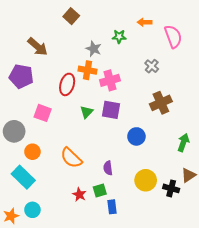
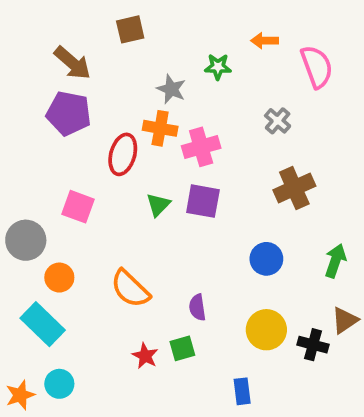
brown square: (71, 16) -> (130, 29), turned 35
brown arrow: (38, 47) -> (72, 63), moved
purple pentagon: (21, 76) -> (69, 113), moved
blue circle: (136, 136) -> (266, 259), moved
blue rectangle: (112, 207) -> (242, 391), moved

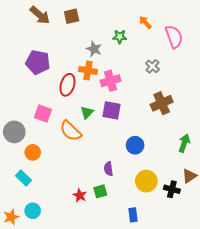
orange arrow: (265, 41) -> (145, 22), turned 48
brown arrow: (72, 63) -> (40, 15), moved
blue circle: (266, 259) -> (135, 145), moved
orange semicircle: (130, 289) -> (71, 131), moved
cyan rectangle: (43, 324) -> (23, 178), size x0.7

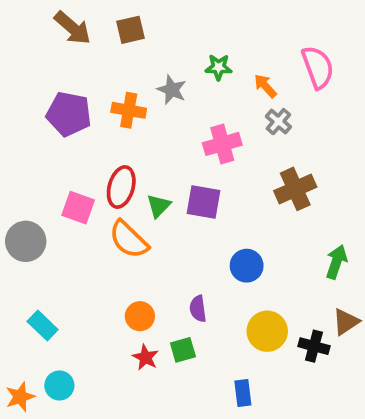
orange arrow: (145, 22) -> (265, 86), moved
orange cross: (88, 70) -> (129, 110), moved
pink cross: (110, 81) -> (222, 144), moved
red ellipse: (67, 85) -> (121, 187), moved
orange circle: (33, 152) -> (140, 316), moved

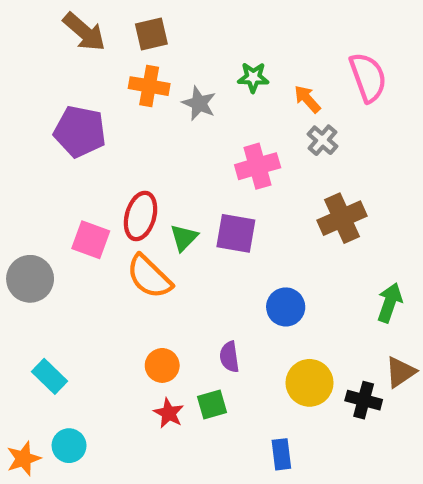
orange cross: (129, 110) -> (149, 86), moved

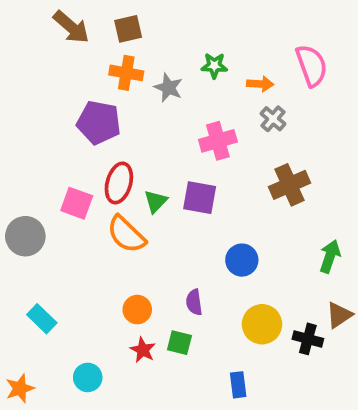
orange arrow: (307, 99) -> (260, 84), turned 135
purple pentagon: (80, 132) -> (99, 122), moved
green square: (212, 404) -> (179, 343), turned 30
cyan circle: (69, 446) -> (88, 377), moved

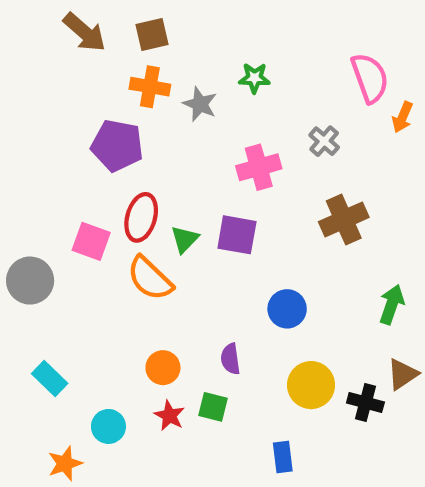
orange arrow: (260, 84) -> (403, 117), moved, turned 110
cyan circle: (88, 377) -> (108, 426), moved
orange star: (20, 388) -> (65, 463), moved

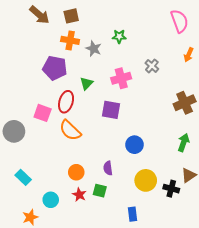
pink semicircle: (370, 78) -> (179, 21), moved
brown cross: (344, 220) -> (185, 103), moved
green triangle: (185, 239) -> (86, 83), moved

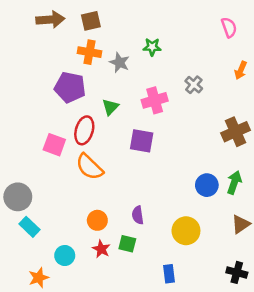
brown arrow: (39, 15) -> (50, 20), turned -45
pink semicircle: (179, 21) -> (229, 27), size x0.7
gray circle: (14, 131) -> (18, 197), moved
blue circle: (134, 145) -> (207, 185), moved
black cross: (171, 189) -> (237, 272), moved

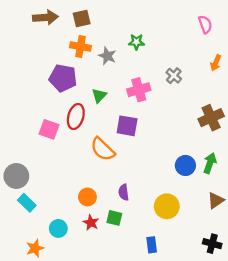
orange semicircle: (90, 167) -> (103, 149), moved

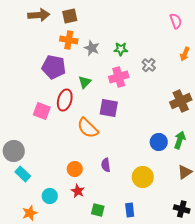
green star: (136, 42) -> (121, 49), moved
green square: (114, 218) -> (98, 210), moved

